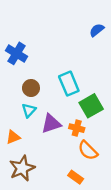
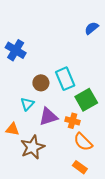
brown circle: (31, 88) -> (41, 83), moved
orange triangle: (13, 137) -> (12, 129), turned 32
brown star: (22, 168) -> (32, 147), moved
orange rectangle: (76, 177) -> (80, 167), moved

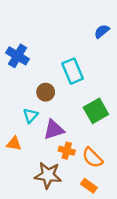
cyan rectangle: (65, 79) -> (73, 71), moved
orange cross: (73, 121) -> (67, 151), moved
brown star: (32, 147) -> (48, 175), moved, turned 30

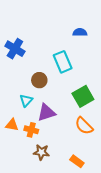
blue semicircle: (102, 31) -> (80, 32), moved, turned 40
orange cross: (67, 151) -> (31, 130), moved
orange semicircle: (92, 158) -> (84, 126), moved
brown star: (48, 175) -> (41, 152), size x0.7

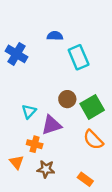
blue semicircle: (80, 32) -> (55, 36), moved
cyan rectangle: (63, 62) -> (79, 57), moved
brown circle: (39, 80) -> (67, 99), moved
orange triangle: (12, 125) -> (16, 162), moved, turned 40

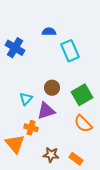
brown circle: (67, 99) -> (52, 88), moved
orange triangle: (16, 162) -> (15, 144), size x1.5
brown star: (46, 169) -> (51, 155), moved

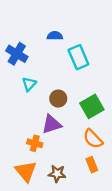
cyan triangle: (26, 99) -> (29, 84), moved
orange triangle: (15, 144) -> (26, 171), moved
orange rectangle: (76, 159) -> (92, 165), moved, turned 32

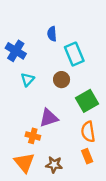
blue semicircle: (55, 36) -> (52, 34), turned -96
brown circle: (58, 99) -> (62, 80), moved
orange semicircle: (93, 139) -> (88, 132), turned 36

